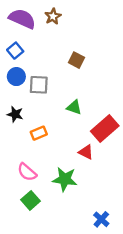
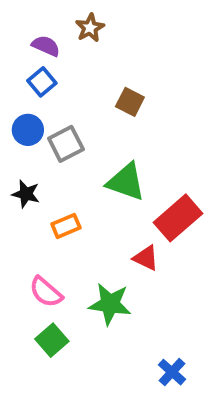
purple semicircle: (22, 19) -> (46, 46), moved, size x0.6
blue square: (15, 51) -> (42, 82), moved
gray square: (39, 85) -> (66, 144), turned -30
green triangle: (74, 107) -> (126, 182), size x1.5

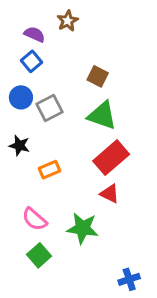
green triangle: (126, 182) -> (102, 115), moved
red rectangle: (178, 218) -> (111, 158), moved
blue cross: (172, 372) -> (129, 279), turned 30

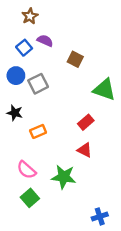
brown star: (68, 21) -> (30, 16), moved
purple semicircle: (34, 34) -> (45, 41), moved
green triangle: (102, 115) -> (104, 90), moved
red rectangle: (111, 158) -> (86, 122), size x0.6

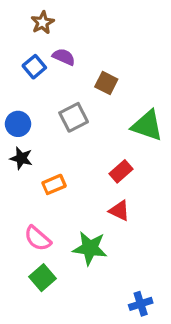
blue circle: (16, 76) -> (18, 124), moved
gray square: (38, 84) -> (74, 117), moved

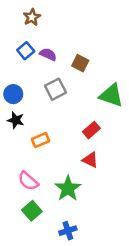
purple semicircle: (64, 57) -> (48, 54), moved
green star: (90, 248) -> (68, 188), turned 30
blue cross: (141, 304) -> (68, 231), moved

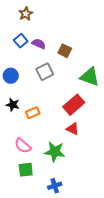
black star: (16, 120) -> (13, 105), moved
red rectangle: (91, 130) -> (74, 105), size x1.5
green star: (68, 188) -> (55, 152), turned -30
green square: (32, 211) -> (26, 170), turned 35

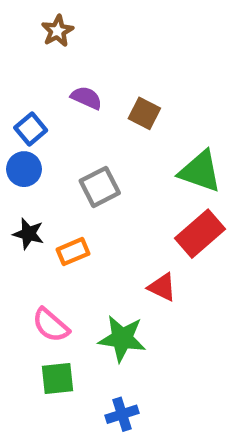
blue square: (21, 41) -> (31, 129), moved
gray square: (45, 72) -> (100, 187), moved
red rectangle: (74, 105) -> (200, 234), moved

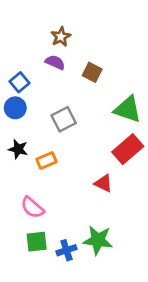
brown star: (57, 31) -> (61, 37), moved
green star: (122, 338) -> (98, 240), moved
blue cross: (122, 414) -> (66, 250), moved

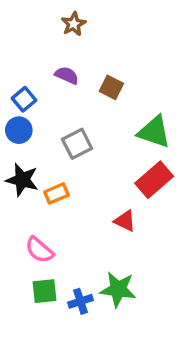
brown star: (61, 37) -> (74, 24), moved
black star: (18, 149) -> (22, 180), size x1.4

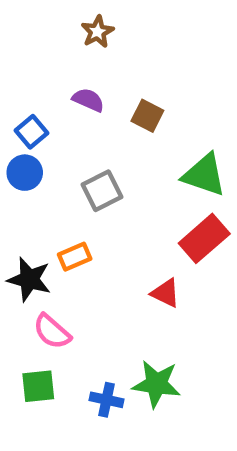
black star: (22, 180) -> (29, 279), moved
green square: (45, 291) -> (38, 386), moved
blue cross: (80, 301) -> (107, 400), turned 30

